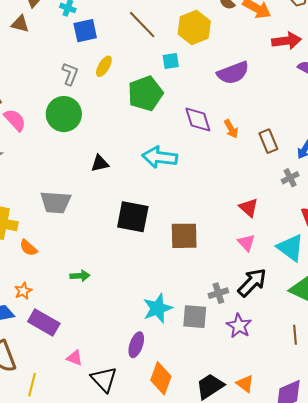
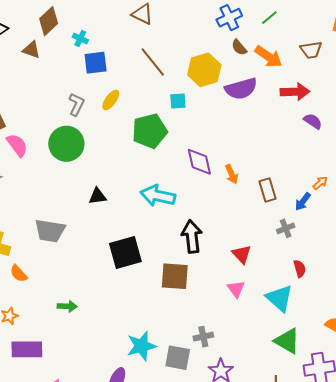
purple semicircle: (233, 73) -> (241, 89), moved
black square: (133, 217) -> (125, 252), turned -32
black arrow: (252, 282) -> (192, 236), moved, turned -56
purple rectangle: (44, 322) -> (27, 349), turned -36

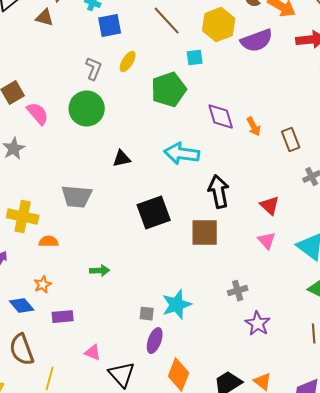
orange semicircle: (19, 274) -> (49, 242), turned 138
purple rectangle: (27, 349) -> (63, 317), size x0.7
gray square: (178, 358) -> (147, 314), moved, size x0.6

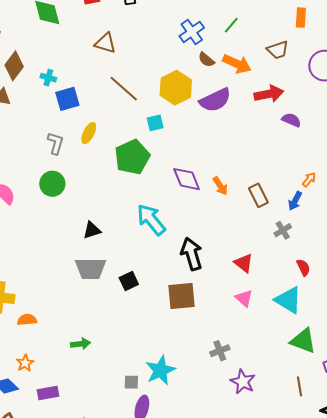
green circle: (87, 109) -> (52, 184), size x0.7
cyan arrow: (182, 154) -> (151, 220), turned 48
gray trapezoid: (77, 197) -> (91, 269), moved
black square: (154, 213) -> (129, 281), size x0.6

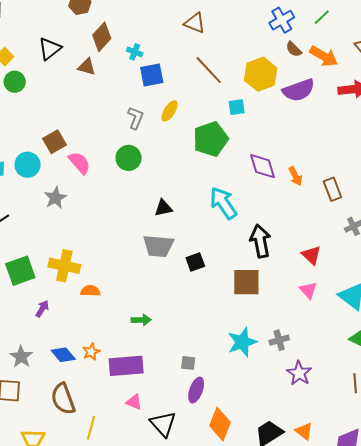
orange star: (25, 363) -> (91, 352), moved
cyan star: (160, 370) -> (242, 342), moved
purple rectangle: (48, 393) -> (126, 366), moved, size x1.6

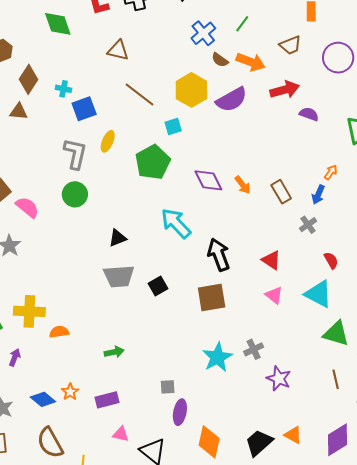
gray L-shape: (136, 118) -> (75, 154), size x1.4
purple rectangle: (126, 366) -> (107, 400), size x0.7

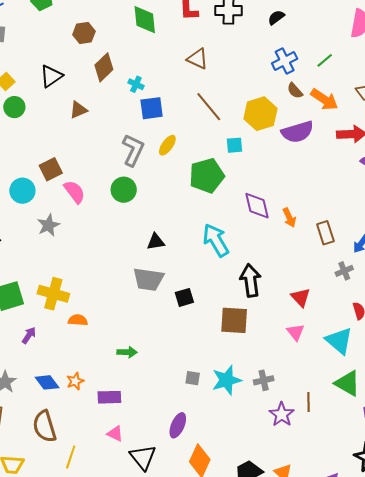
brown triangle: (19, 111) -> (78, 110), moved, turned -42
brown line: (336, 379) -> (308, 402), moved
gray square: (168, 387) -> (193, 378), moved

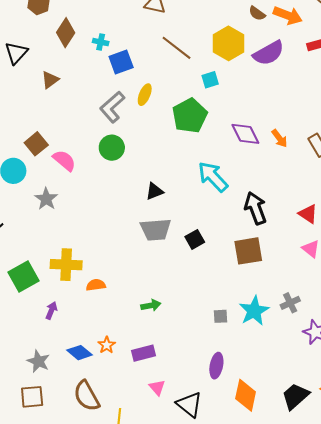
gray L-shape: (133, 150) -> (112, 107), turned -144
pink triangle: (115, 434) -> (157, 387), turned 36

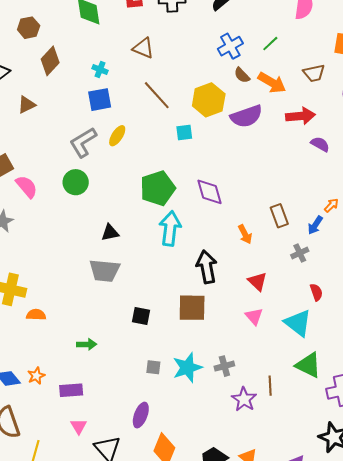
cyan cross: (101, 42) -> (100, 70), moved
green pentagon: (190, 116) -> (158, 188), moved
orange arrow: (280, 138) -> (245, 234), moved
cyan arrow: (213, 177) -> (170, 228), turned 40
black square: (195, 239) -> (141, 316), moved, turned 30

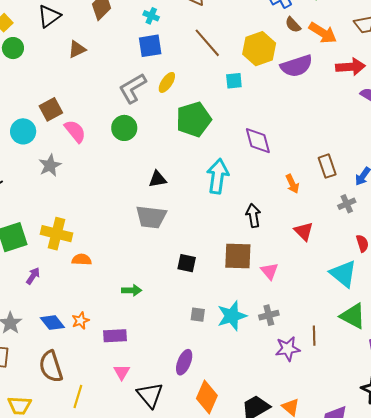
green pentagon: (158, 188) -> (194, 119), moved
black arrow: (207, 267) -> (253, 216), size x0.7
pink triangle: (254, 316) -> (269, 271), moved
purple star: (244, 399) -> (288, 349), turned 30

